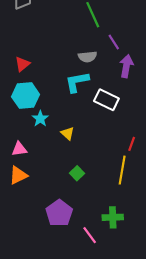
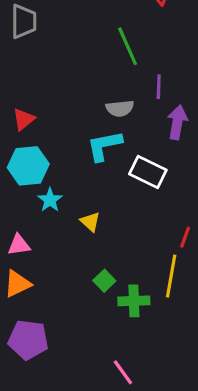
purple line: (114, 42) -> (159, 87), turned 35
purple pentagon: (59, 213) -> (28, 340), moved, turned -30
green cross: (113, 217) -> (134, 301), moved

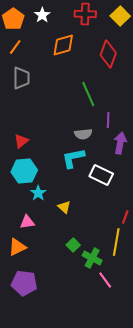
pink triangle: (19, 245) -> (27, 222), moved
green cross: (134, 301) -> (92, 258), turned 30
pink line: (123, 372) -> (105, 280), moved

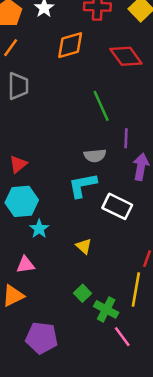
red diamond: (108, 54) -> (126, 56), turned -56
yellow triangle: (64, 207) -> (84, 246), moved
purple pentagon: (24, 283) -> (42, 338), moved

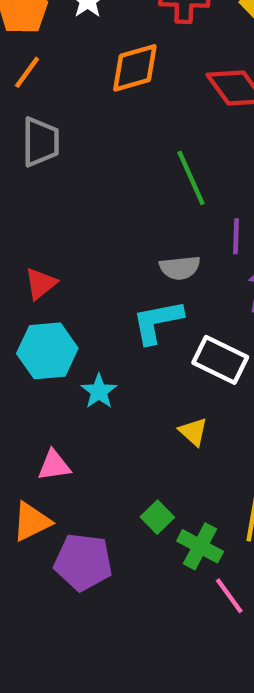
cyan star: (39, 229) -> (99, 391), moved
yellow triangle: (84, 246) -> (193, 432), moved
purple pentagon: (42, 338) -> (83, 562), moved

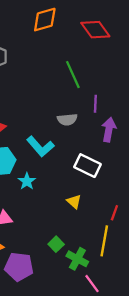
cyan L-shape: (157, 322) -> (40, 146), moved, turned -120

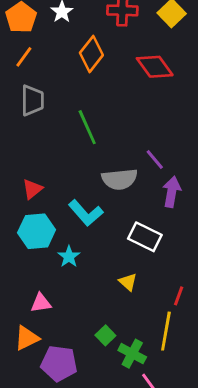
orange diamond: (45, 20) -> (91, 54), turned -36
green line: (73, 75) -> (87, 127), moved
purple line: (95, 104) -> (155, 160), turned -42
gray semicircle: (67, 120) -> (120, 179), size x1.4

